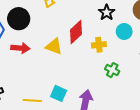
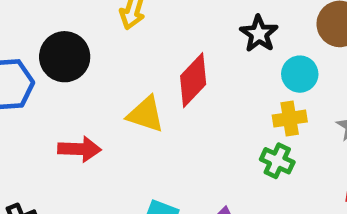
yellow cross: (99, 45) -> (290, 119), moved
red arrow: (20, 48) -> (79, 149), moved

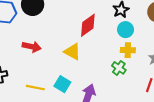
cyan circle: (300, 74) -> (126, 30), moved
yellow triangle: (146, 114) -> (72, 52), moved

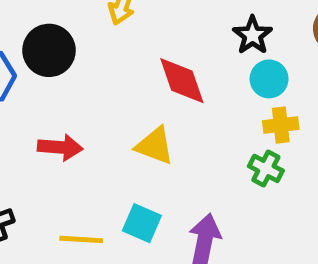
red diamond: (88, 25) -> (182, 81), turned -65

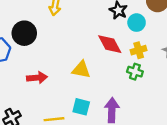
cyan circle: (269, 79) -> (137, 23), moved
red diamond: (182, 81) -> (110, 44), moved

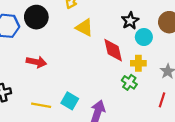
yellow triangle: (81, 70) -> (84, 27), moved

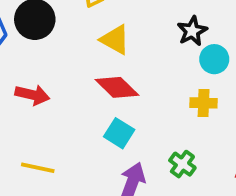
red diamond: (113, 50) -> (117, 87), moved, turned -35
green cross: (129, 82) -> (182, 164), moved
cyan square: (70, 101) -> (119, 133), moved

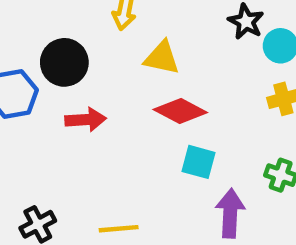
red arrow: (32, 95) -> (86, 120), moved

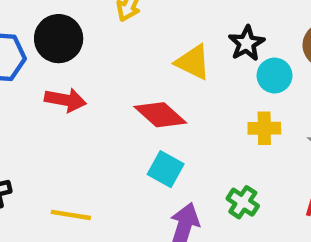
yellow triangle: (162, 58) -> (193, 62), moved

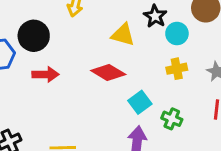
cyan square: (166, 169) -> (140, 102), moved, turned 35

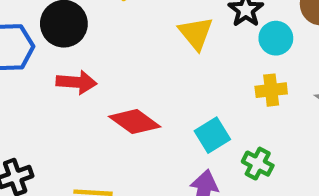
yellow triangle: (123, 35) -> (196, 33), turned 30
red diamond: (108, 72) -> (135, 122), moved

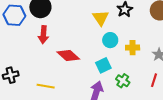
cyan circle: (276, 38) -> (110, 40), moved
red arrow: (76, 82) -> (43, 35), turned 84

